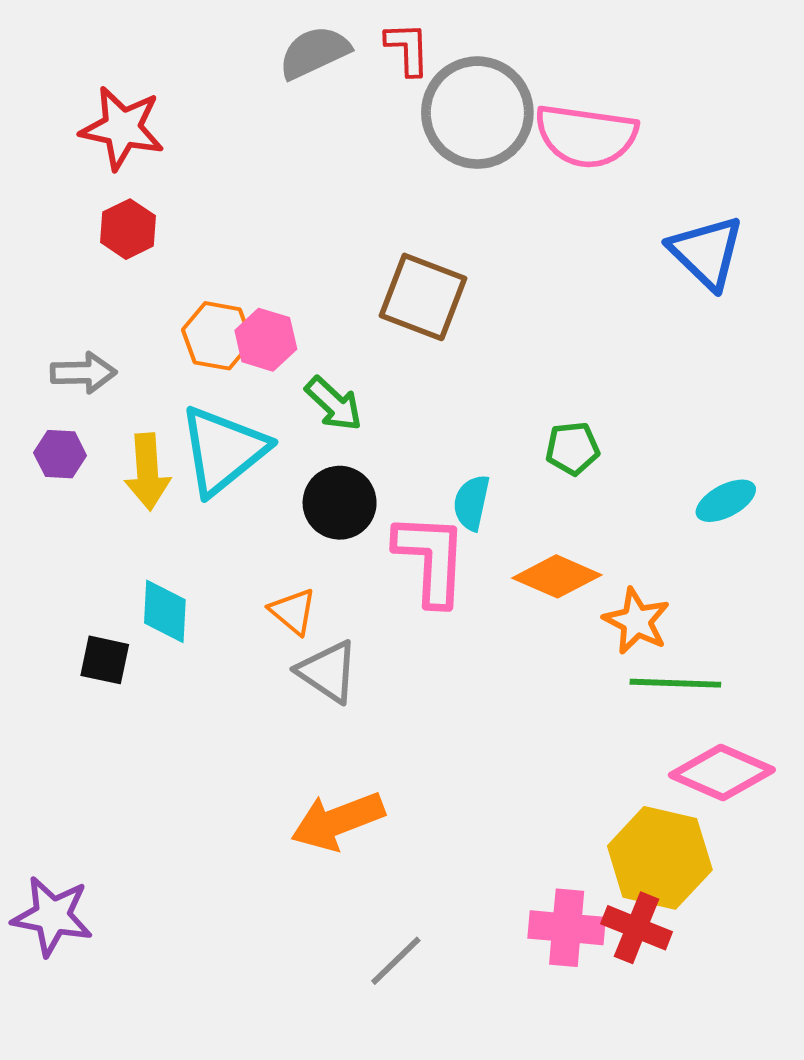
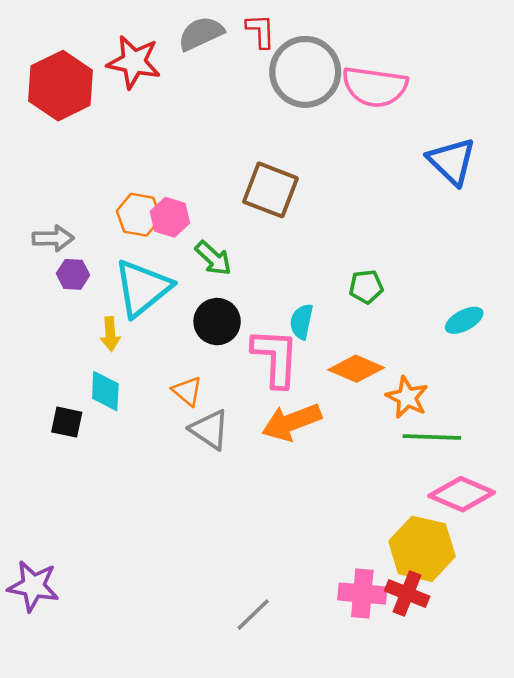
red star: (122, 128) -> (134, 62), moved
red hexagon: (128, 229) -> (61, 86), moved, size x1.8
purple hexagon: (60, 454) -> (73, 274), moved
yellow arrow: (147, 472) -> (110, 334), moved, size x0.7
orange arrow: (338, 821) -> (292, 422), moved

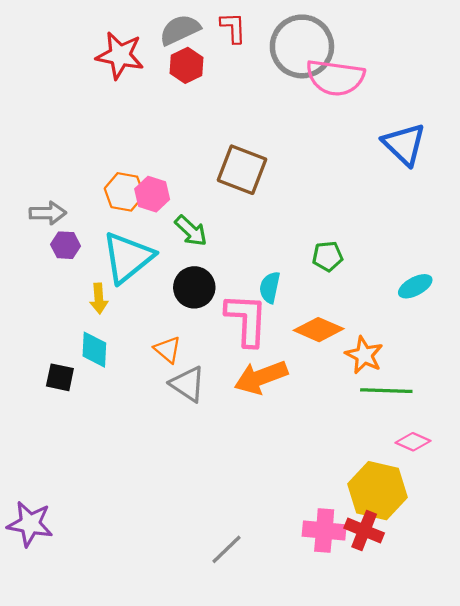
gray circle: (305, 72) -> (302, 46), moved
red hexagon: (61, 86) -> (187, 65), moved, size x0.6
pink diamond: (462, 494) -> (413, 442), size x0.6

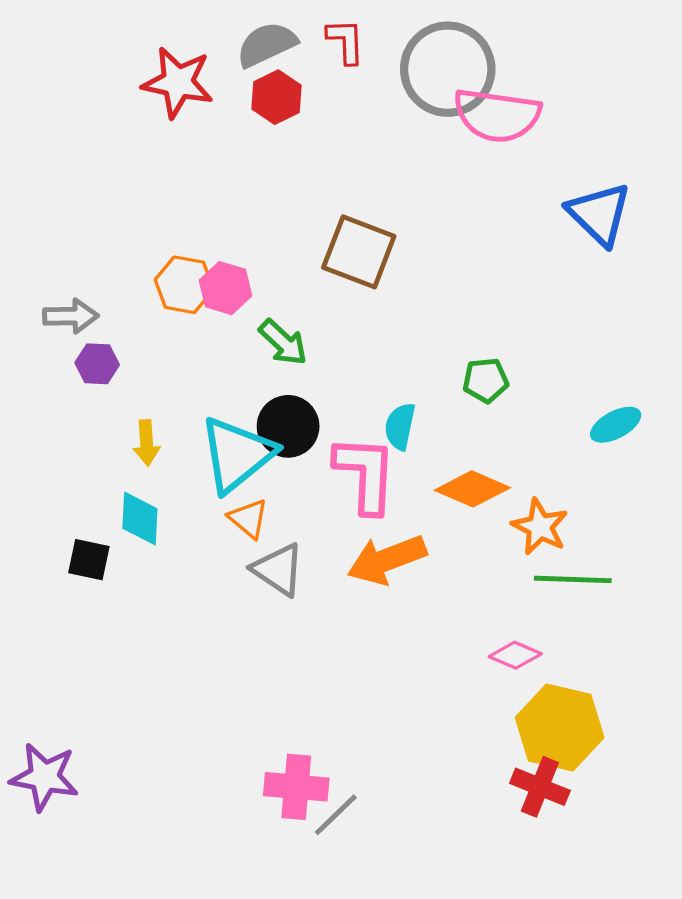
cyan triangle: (128, 257) -> (237, 454), moved
pink diamond: (413, 442) -> (515, 655), moved
pink cross: (324, 531) -> (296, 787), moved

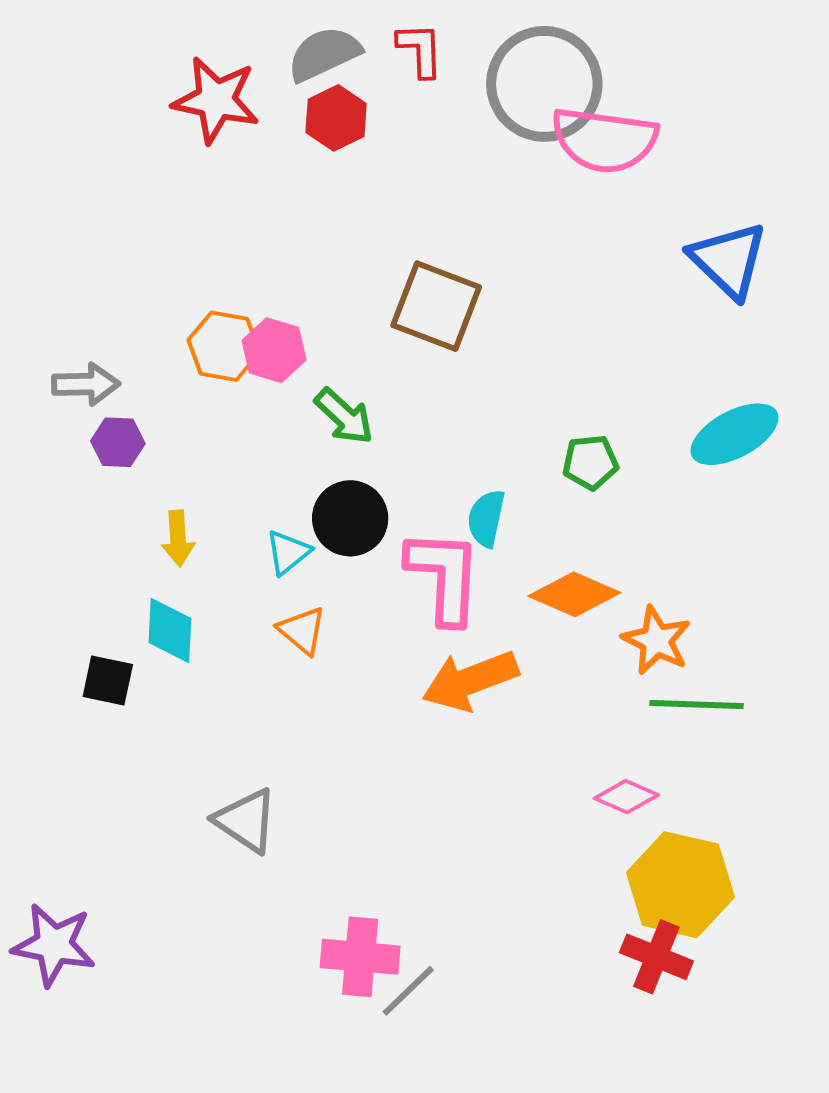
cyan ellipse: (616, 425) -> (734, 434), moved, size x1.4
cyan triangle: (237, 454) -> (288, 552), size x0.5
gray triangle: (278, 570) -> (246, 821), moved

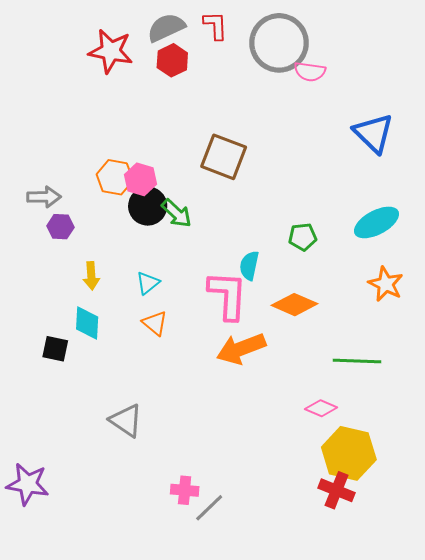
pink semicircle: (604, 140) -> (310, 72), size x0.6
black circle: (350, 518) -> (148, 206), moved
orange star: (656, 640) -> (386, 284), moved
pink cross: (360, 957) -> (185, 490), size x0.7

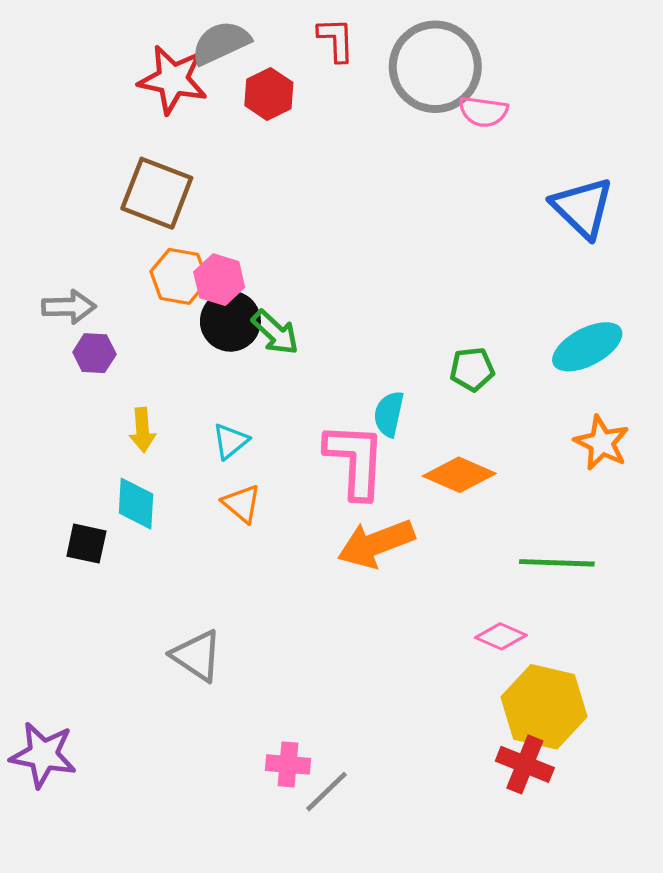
gray semicircle: (166, 28) -> (221, 43), moved
brown square: (224, 157) -> (157, 193), moved

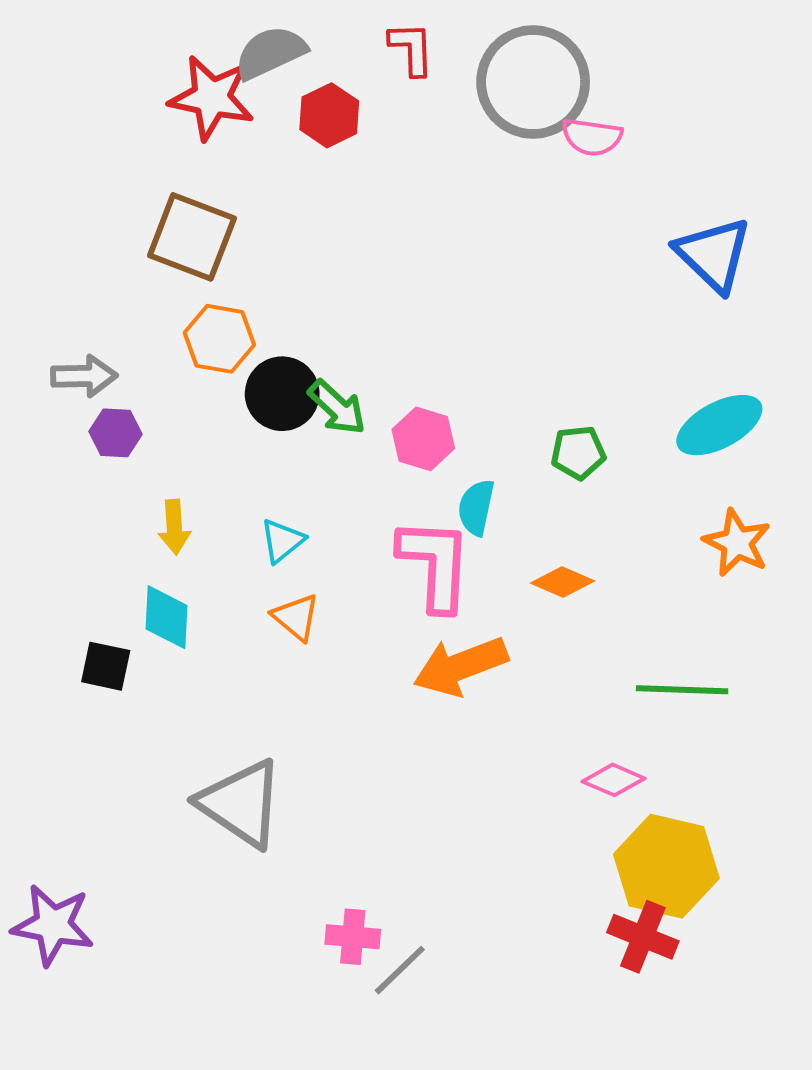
pink hexagon: (219, 280) -> (423, 439), moved
orange diamond: (459, 475) -> (563, 582), size x0.7
gray triangle: (197, 656) -> (241, 803), size x1.4

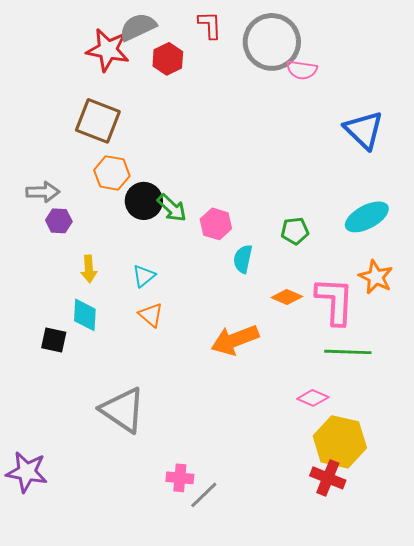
pink L-shape: (435, 564) -> (335, 301), moved

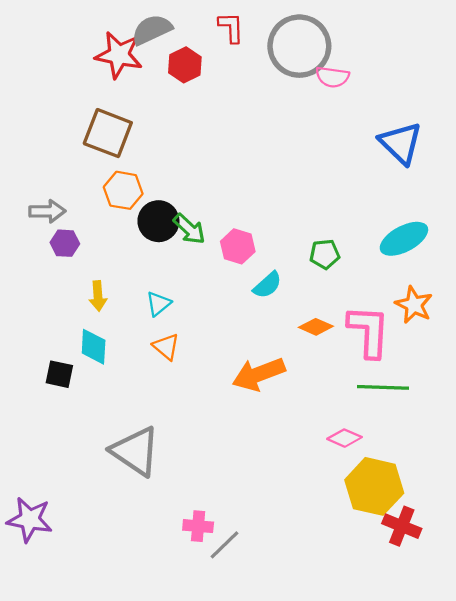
cyan semicircle: (243, 259) -> (267, 285), turned -144
red cross: (328, 478) -> (402, 526), moved

